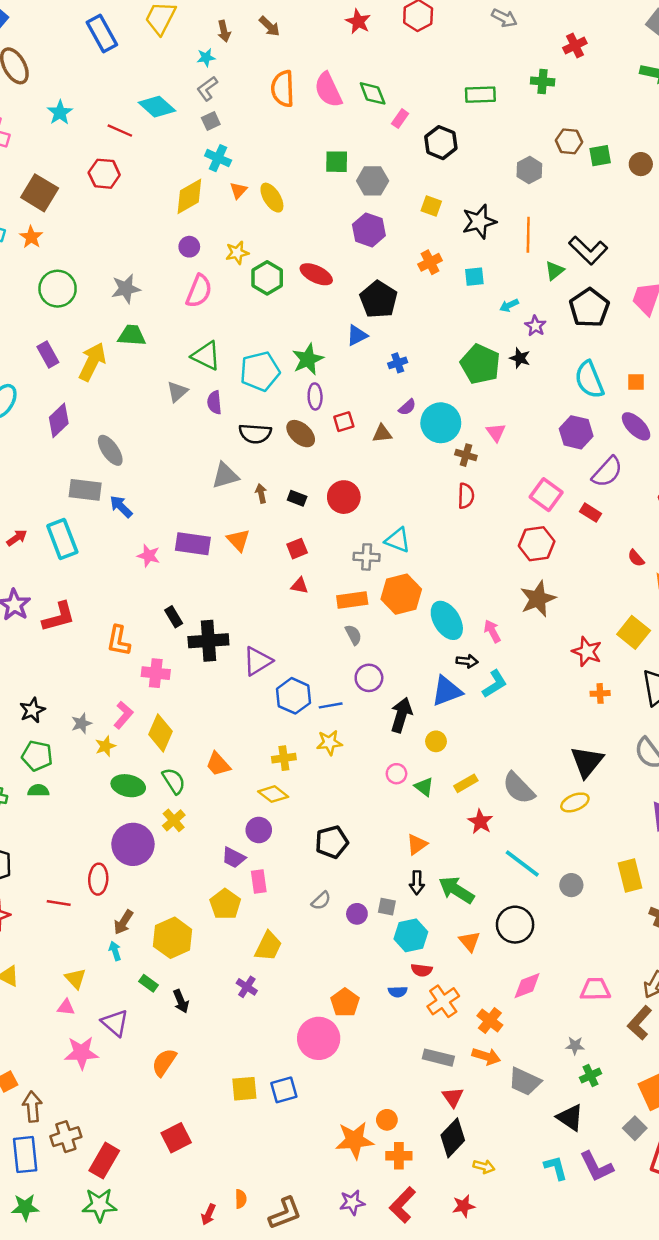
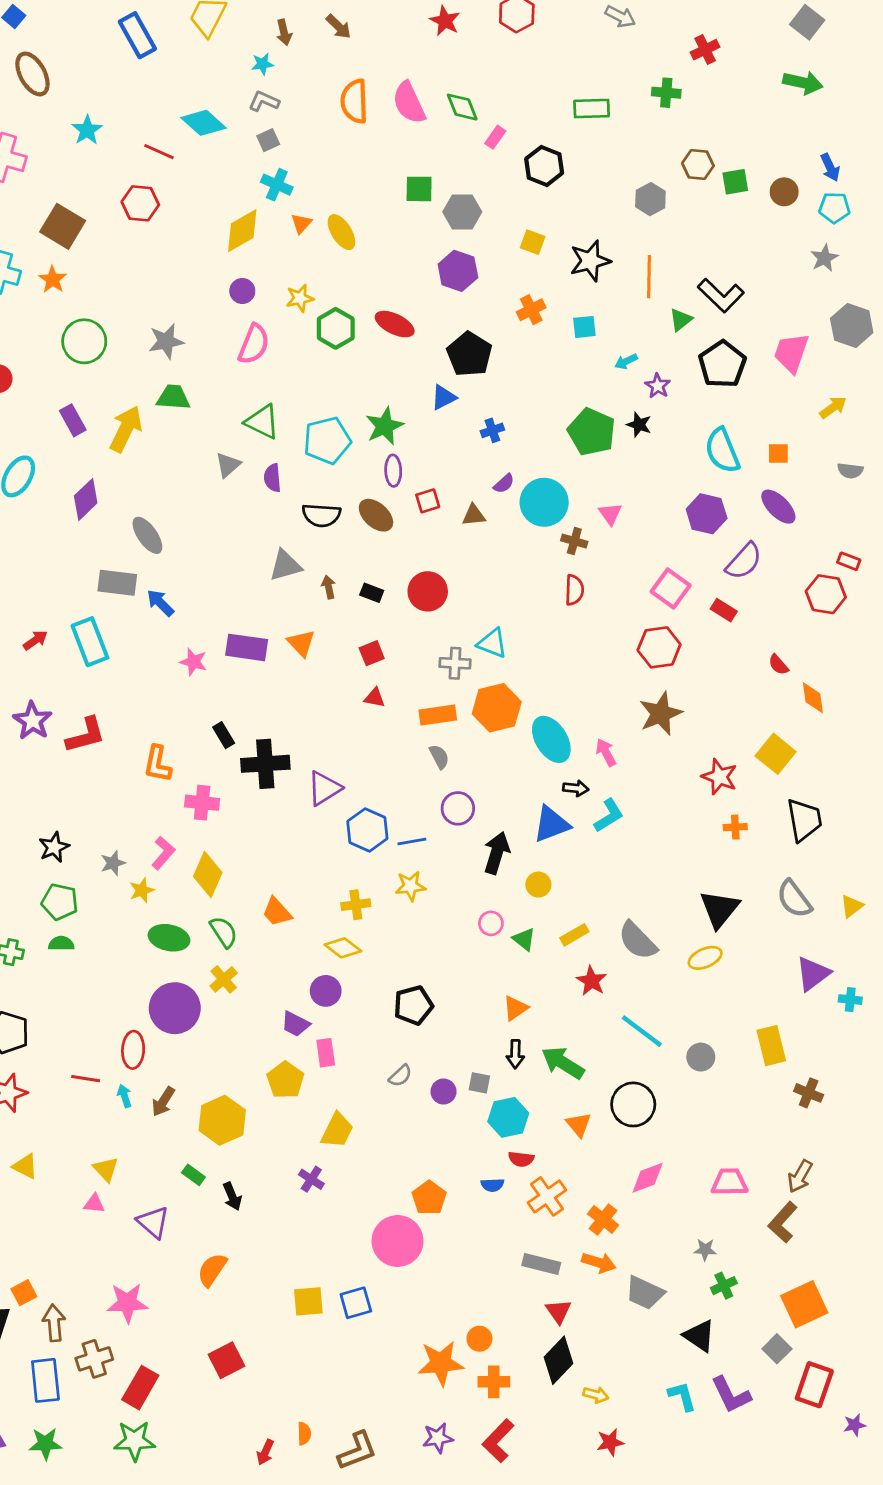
gray L-shape: (207, 89) -> (264, 101), turned 60
cyan arrow: (115, 951) -> (124, 1096), moved
pink star: (81, 1053) -> (127, 1303), moved
red star: (464, 1206) -> (610, 1442), moved

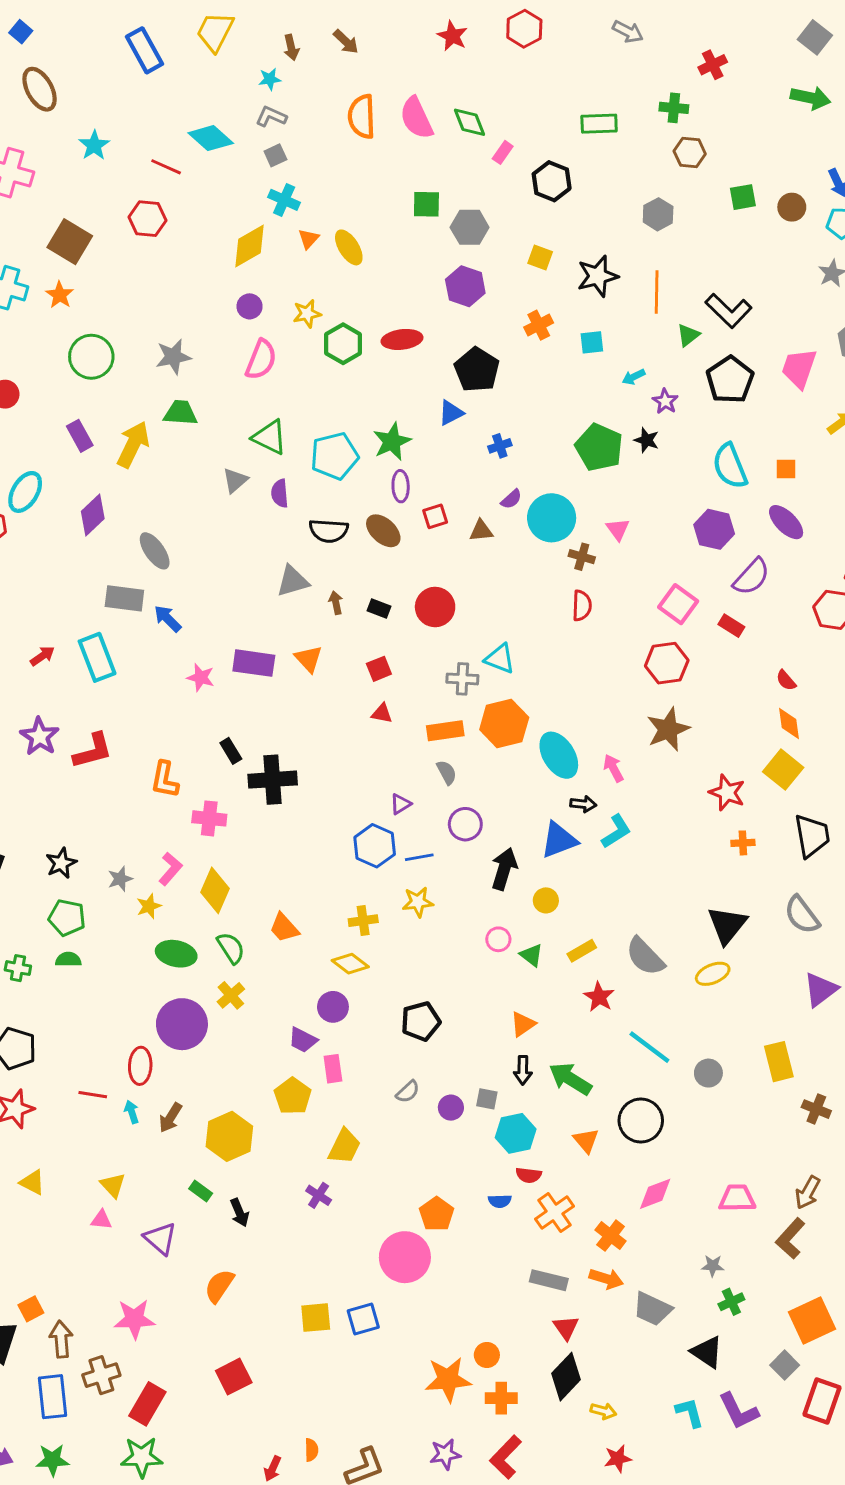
brown hexagon: (698, 165) -> (690, 152), moved
red ellipse: (395, 324) -> (402, 339), turned -33
orange diamond: (813, 698) -> (789, 724), moved
purple triangle: (324, 788) -> (401, 804), moved, size x0.6

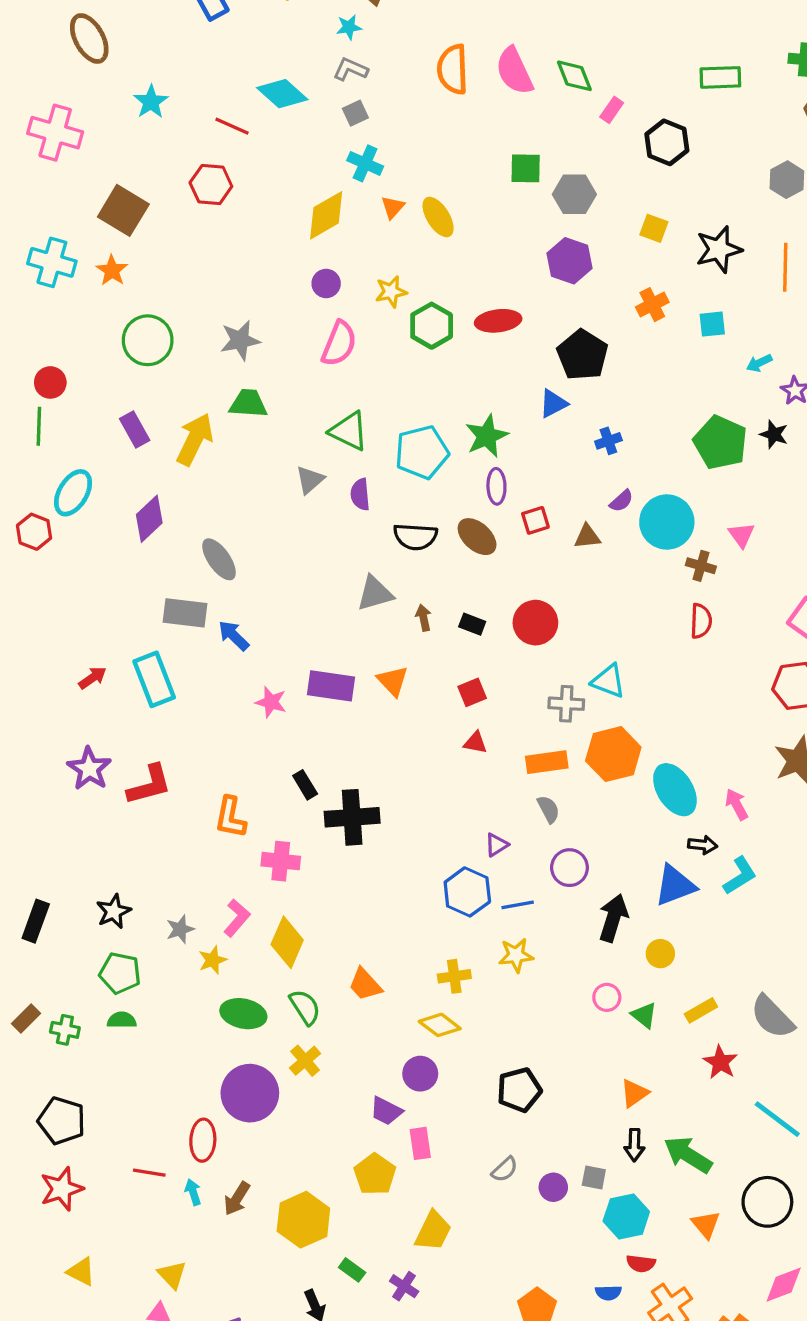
green rectangle: (201, 1191) -> (352, 1270), moved

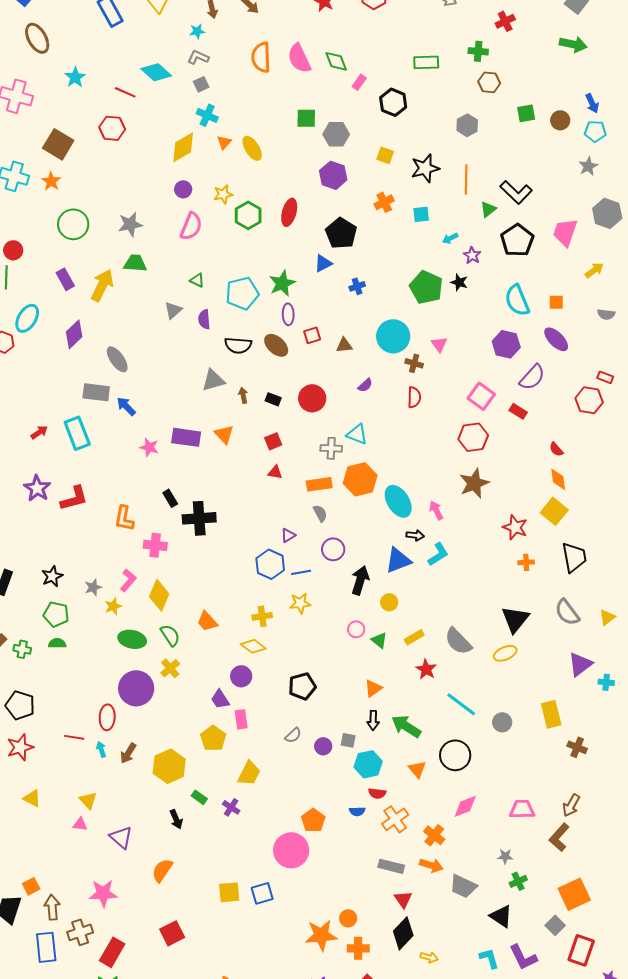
red ellipse: (498, 321) -> (289, 212), turned -68
green triangle: (349, 431) -> (197, 280), size x0.6
purple semicircle: (621, 501) -> (365, 385), moved
purple trapezoid: (386, 1111) -> (220, 699), turned 30

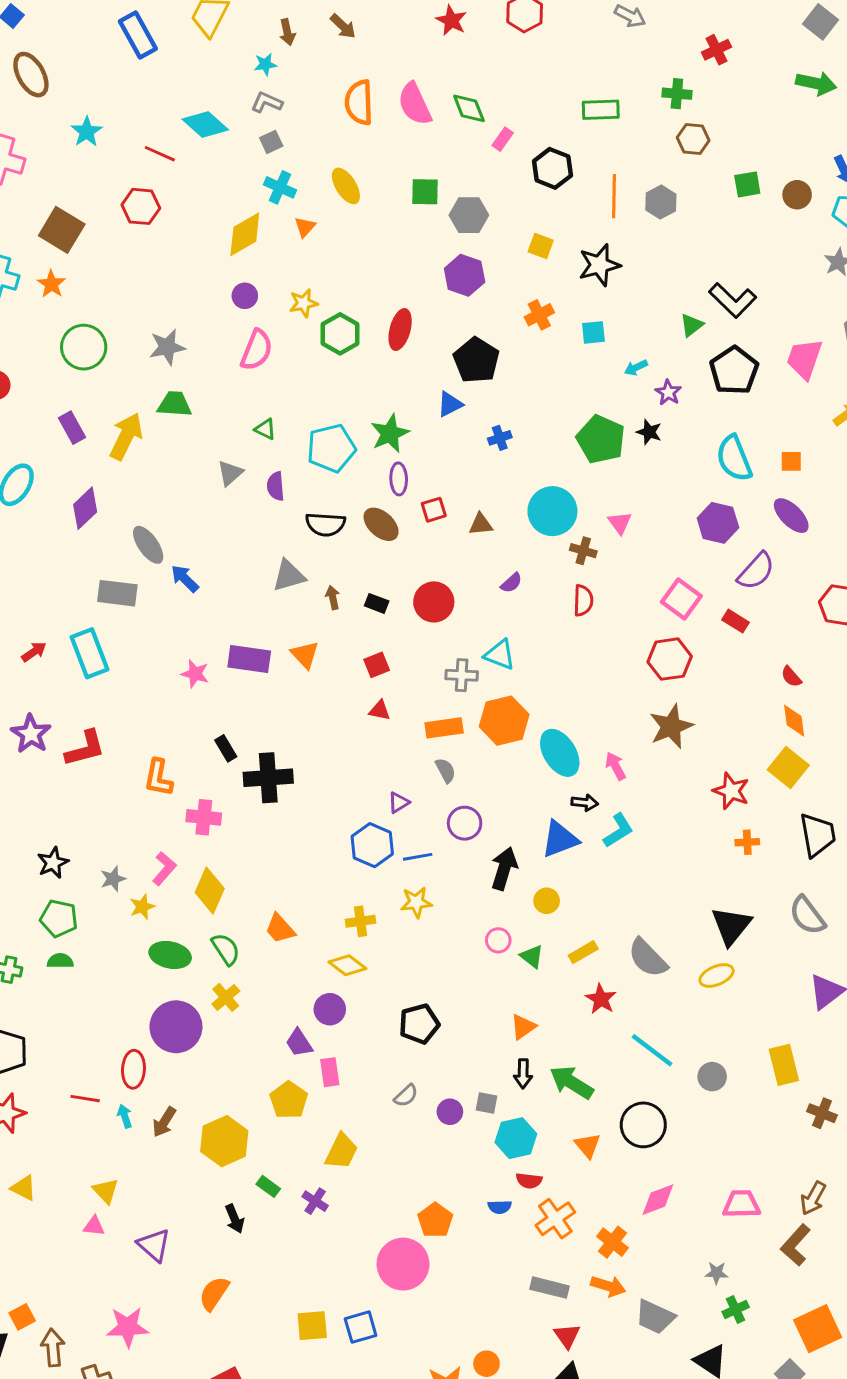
yellow ellipse: (252, 148) -> (346, 186), moved
orange line: (466, 179) -> (614, 196), moved
blue arrow: (126, 406) -> (185, 579), moved

